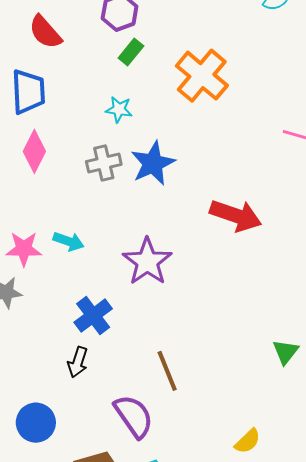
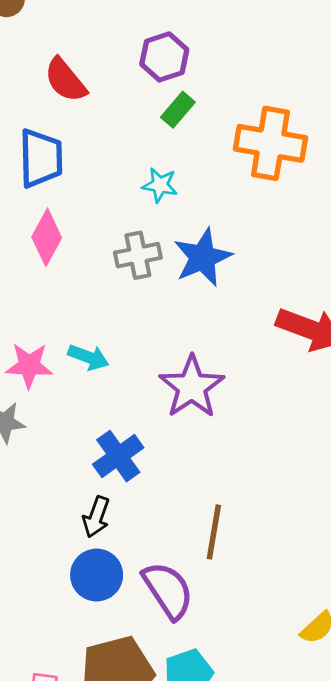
orange cross: (202, 76) -> (271, 143), turned -32
brown line: (167, 371) -> (214, 532), turned 30
blue circle: (36, 423) -> (97, 575), moved

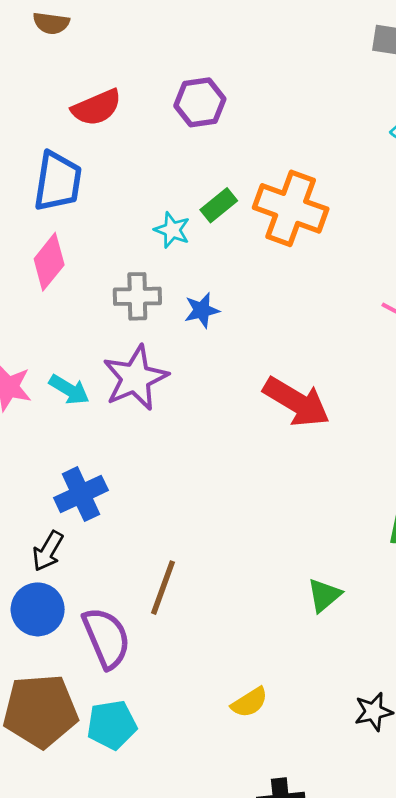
red semicircle: (65, 80) -> (97, 108), turned -84
green rectangle: (178, 110) -> (219, 205), moved
blue star: (203, 257) -> (202, 310), size x0.6
purple star: (192, 387) -> (135, 378), moved

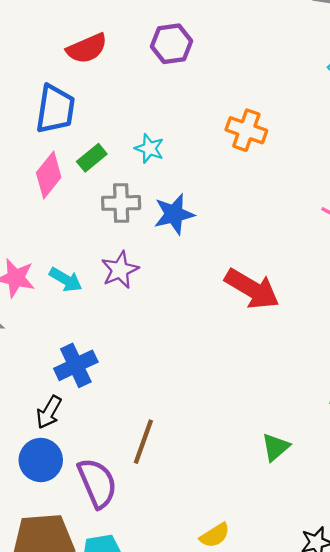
green rectangle: (219, 205) -> (92, 158), moved
orange cross: (291, 208) -> (246, 130), size x0.7
blue star: (202, 310) -> (174, 214), size x1.4
purple star: (135, 378) -> (120, 270), size x0.7

